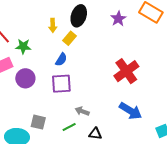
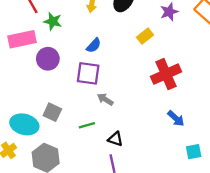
yellow rectangle: (70, 38) -> (145, 36), moved
gray arrow: (82, 111) -> (105, 99), moved
blue arrow: (131, 111) -> (176, 118), moved, size x0.7

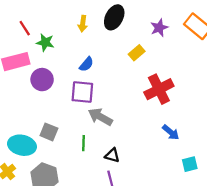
gray arrow: (105, 99) -> (100, 117), size x1.5
green line: (87, 125) -> (84, 143), turned -70

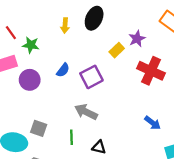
purple star: (159, 28) -> (137, 39), moved
blue semicircle: (86, 64) -> (63, 70), moved
red cross: (159, 89) -> (151, 71), moved, turned -36
purple square: (82, 92) -> (91, 77), moved, turned -30

